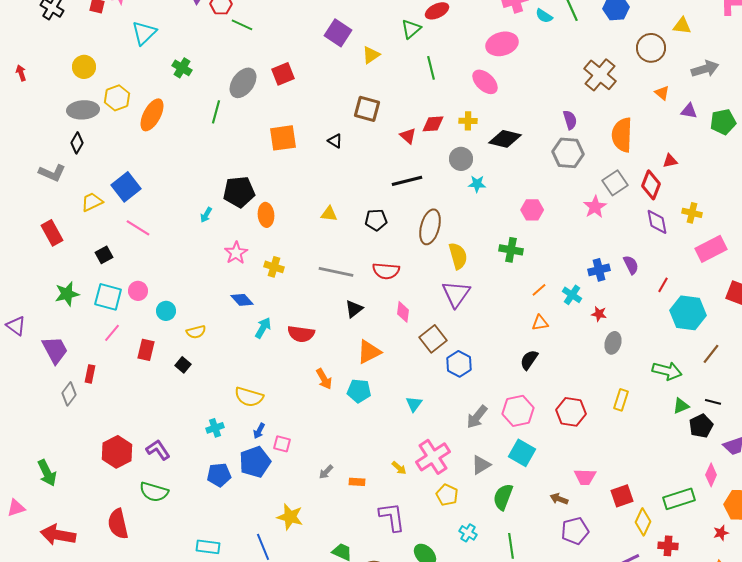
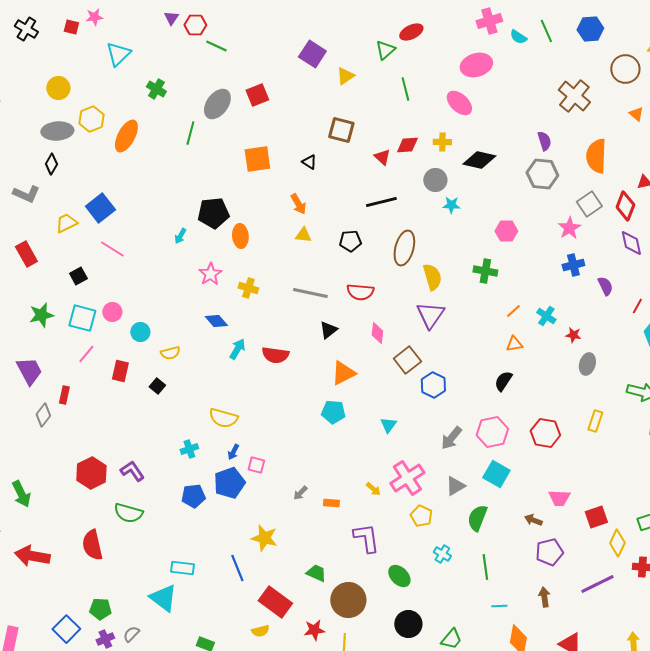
blue cross: (599, 270) -> (573, 265), moved
orange arrow: (324, 379) -> (298, 204), moved

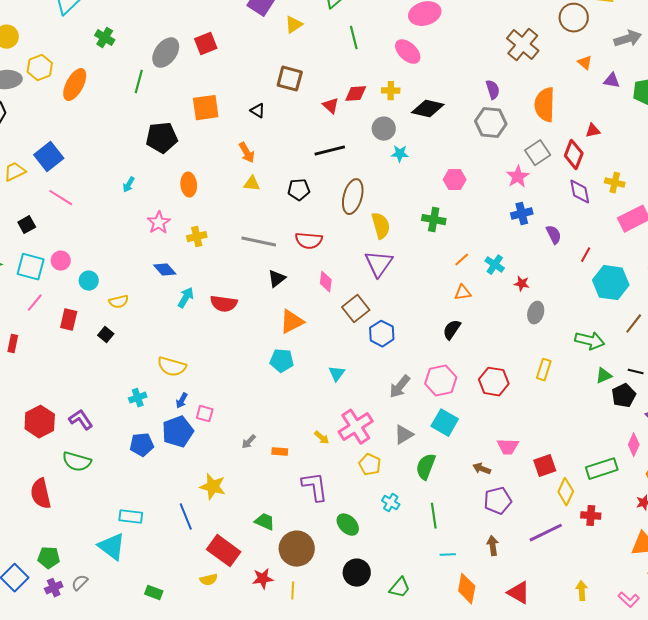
black pentagon: (213, 213) -> (162, 138), moved
yellow cross: (248, 288) -> (197, 237), turned -30

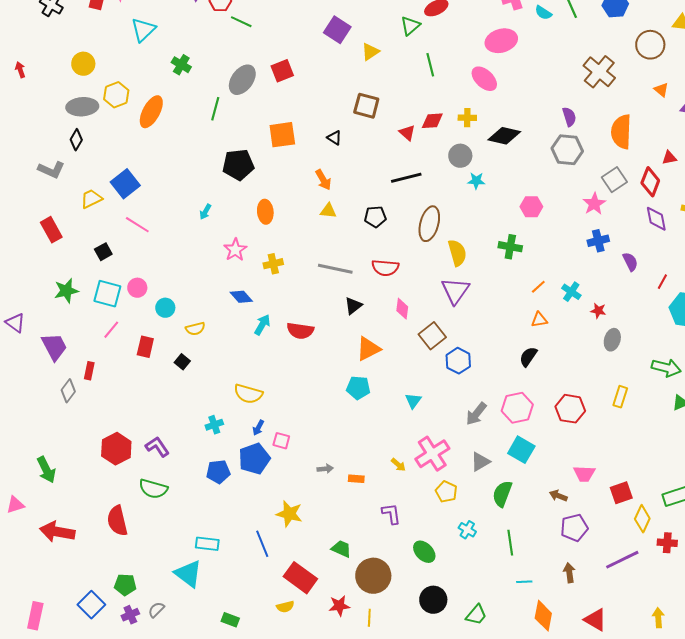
gray arrow: (249, 442) -> (325, 469), turned -140
purple L-shape: (315, 487) -> (391, 514), size x0.7

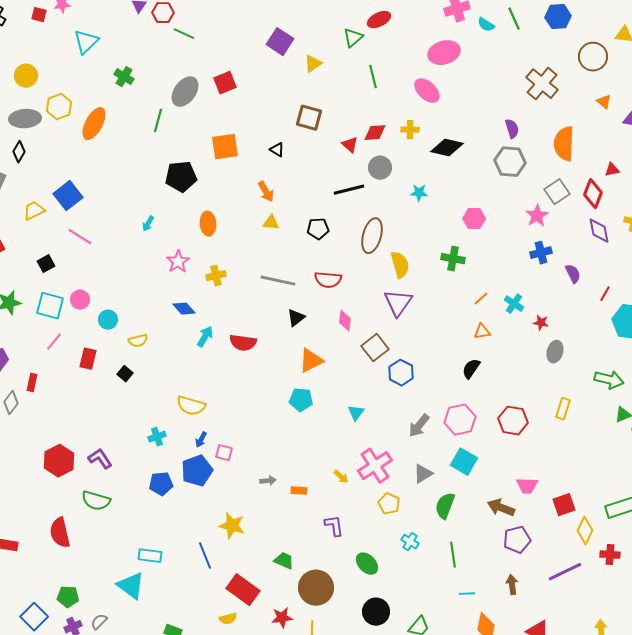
gray circle: (460, 156) -> (380, 168), moved
brown arrow: (558, 496) -> (501, 508), size x1.5

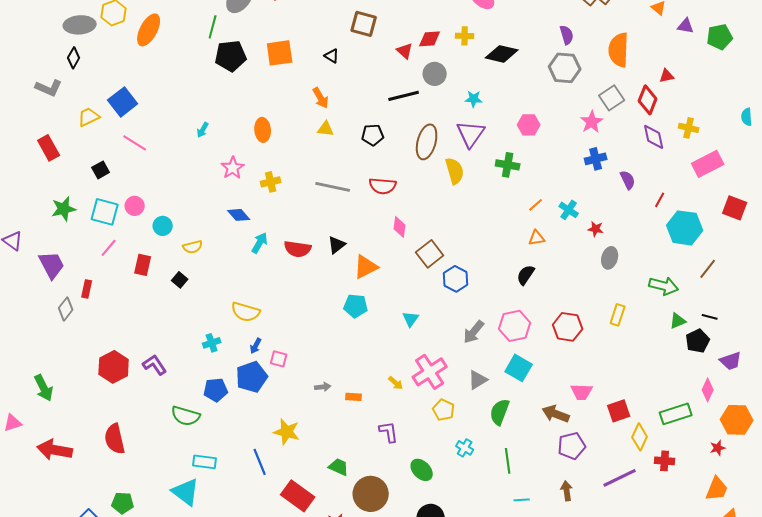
black pentagon: (181, 177) -> (231, 56), moved
purple triangle: (398, 303) -> (471, 134), moved
black triangle: (296, 318) -> (337, 245), moved
green semicircle: (96, 501) -> (186, 416), moved

